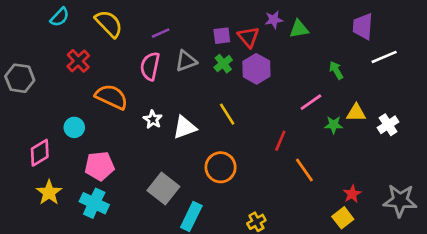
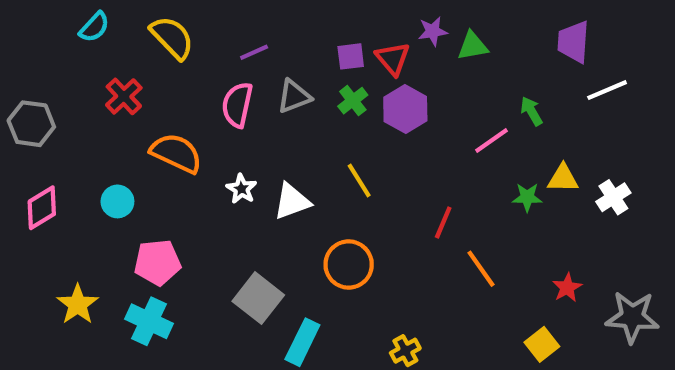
pink line: (311, 102) -> (492, 141), moved
pink diamond: (40, 153) -> (42, 208), moved
red star: (352, 194) -> (567, 288), moved

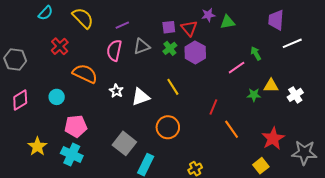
red star: (567, 288) -> (273, 138), size x1.6

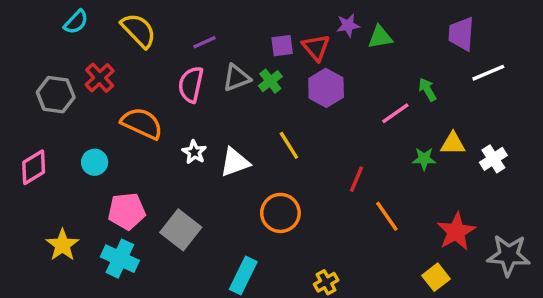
green cross: (170, 48) -> (270, 81), moved
gray hexagon: (15, 60) -> (56, 95), moved
gray square: (124, 143) -> (181, 230), moved

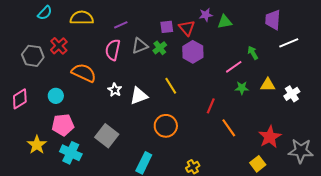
yellow semicircle: (138, 30) -> (82, 18), turned -45
green star: (424, 159) -> (242, 88), moved
pink pentagon: (127, 211) -> (63, 125), moved

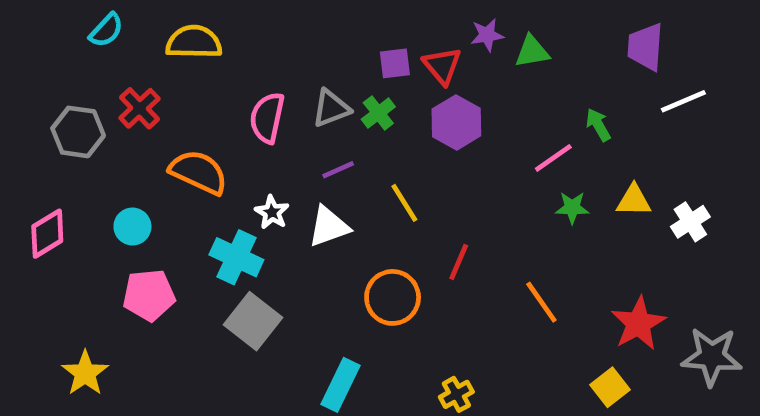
purple line: (121, 25) -> (338, 170), moved
red line: (211, 106) -> (459, 262), moved
yellow star: (37, 145) -> (85, 373), moved
cyan cross: (71, 153) -> (236, 257), moved

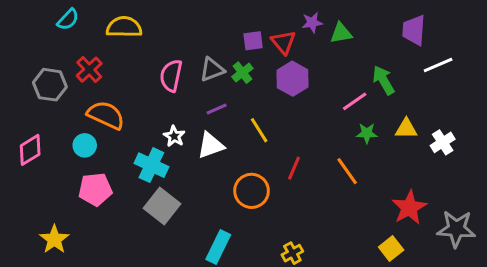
green arrow: (598, 125) -> (383, 80), size x1.4
orange semicircle: (199, 172) -> (106, 115), moved
orange line: (541, 302) -> (347, 171), moved

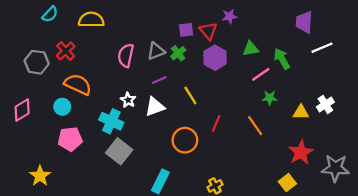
green triangle: (341, 33) -> (251, 49), moved
yellow triangle: (406, 129) -> (301, 112), moved

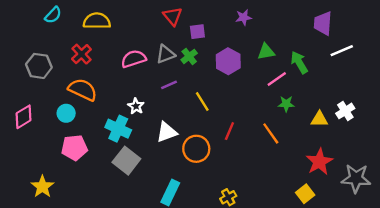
red triangle: (208, 31) -> (173, 16), moved
red cross: (66, 51) -> (81, 54), moved
pink semicircle: (126, 55) -> (134, 59), turned 60
white triangle: (155, 107) -> (167, 132), moved

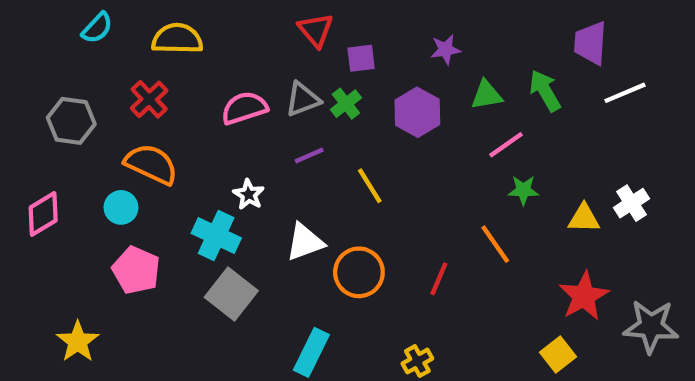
purple star: (244, 17) -> (445, 50), moved
green arrow: (299, 62) -> (545, 91), moved
red line: (229, 131) -> (439, 279), moved
pink pentagon: (74, 148) -> (136, 270), turned 30

